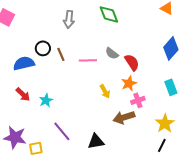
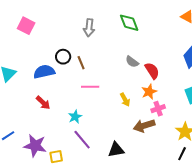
pink line: (88, 60) -> (90, 87), moved
cyan star: (46, 100) -> (75, 117), moved

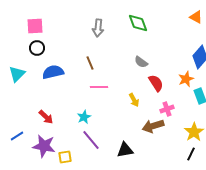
pink square: (26, 26) -> (35, 26), turned -30
black circle: (63, 57) -> (37, 48), moved
red semicircle: (152, 71) -> (156, 83), moved
orange star: (149, 92) -> (186, 79), moved
red arrow: (43, 103) -> (46, 117), moved

